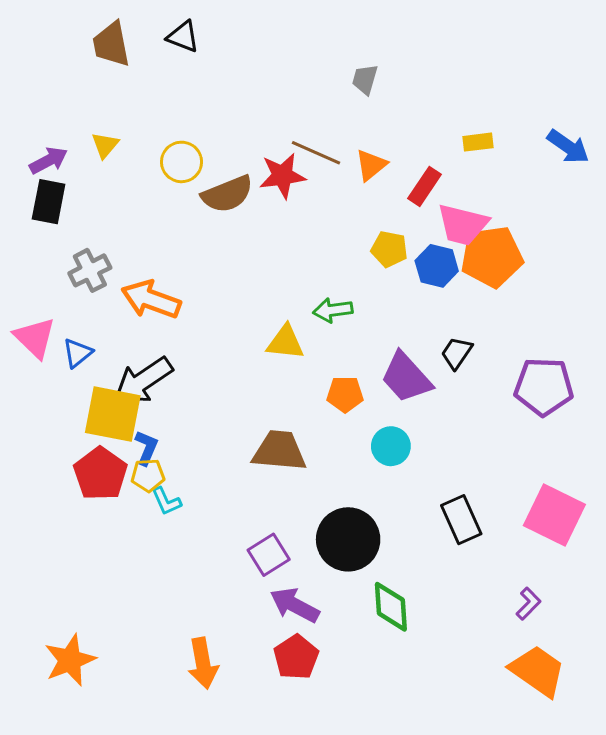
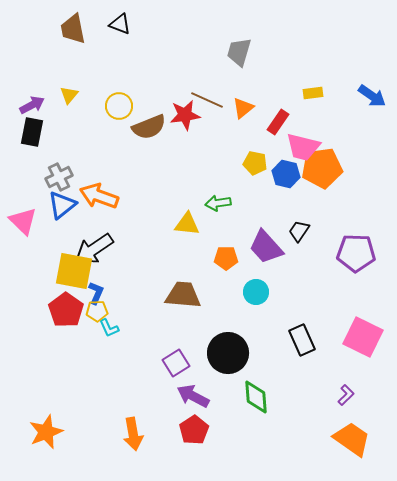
gray trapezoid: (365, 79) -> (239, 52), size x1.4
blue triangle: (78, 353) -> (62, 205), moved, size x1.4

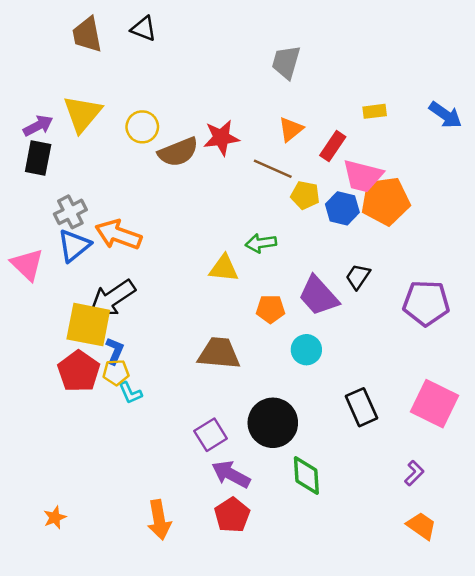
yellow triangle: (69, 95) -> (82, 114), size x1.8
brown line: (207, 100) -> (273, 169), moved
orange star: (46, 432) -> (55, 517), size x0.6
orange trapezoid: (352, 439) -> (421, 526), size x0.7

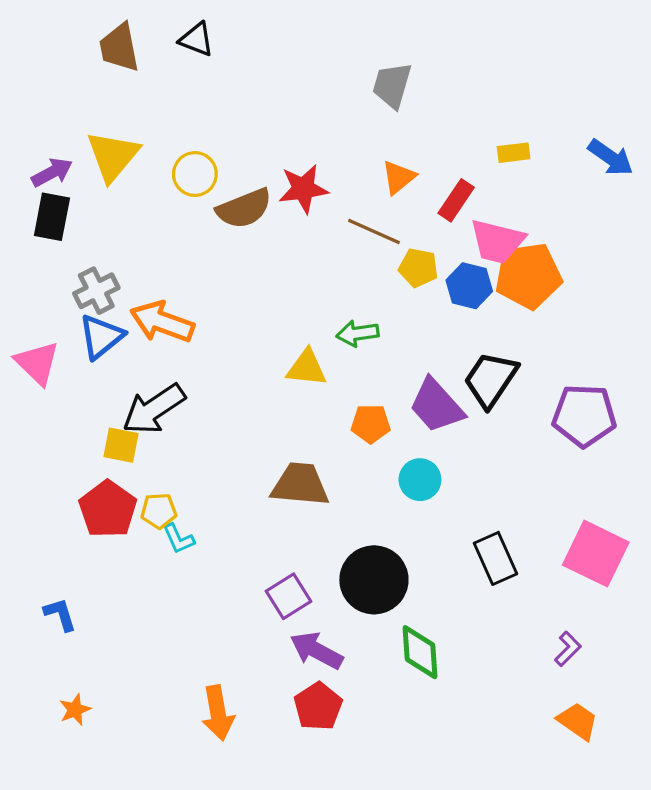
black trapezoid: (358, 277) -> (491, 379), size x1.6
yellow square: (88, 325) -> (121, 445), size x0.6
blue L-shape: (115, 351) -> (60, 614), moved, turned -40

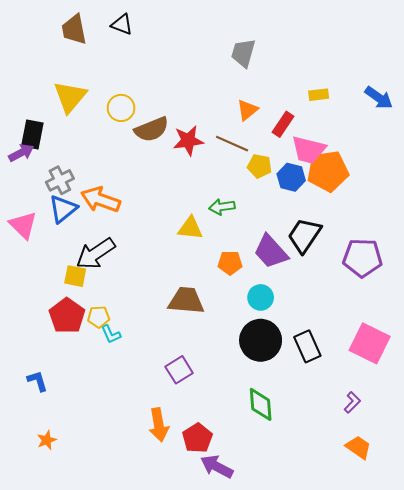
purple arrow: (52, 172) -> (21, 153), moved
red star: (303, 189) -> (188, 141), moved
black circle: (374, 580) -> (261, 340), moved
purple arrow: (316, 650) -> (217, 467), moved
orange arrow: (218, 713) -> (159, 425), moved

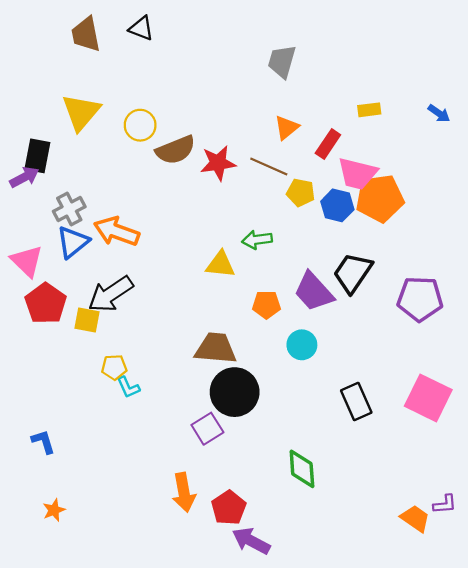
blue arrow: (379, 98) -> (439, 113), size x0.7
red pentagon: (67, 316) -> (46, 303), moved
black circle: (261, 340) -> (235, 392), moved
purple L-shape: (352, 402) -> (445, 504), moved, turned 40

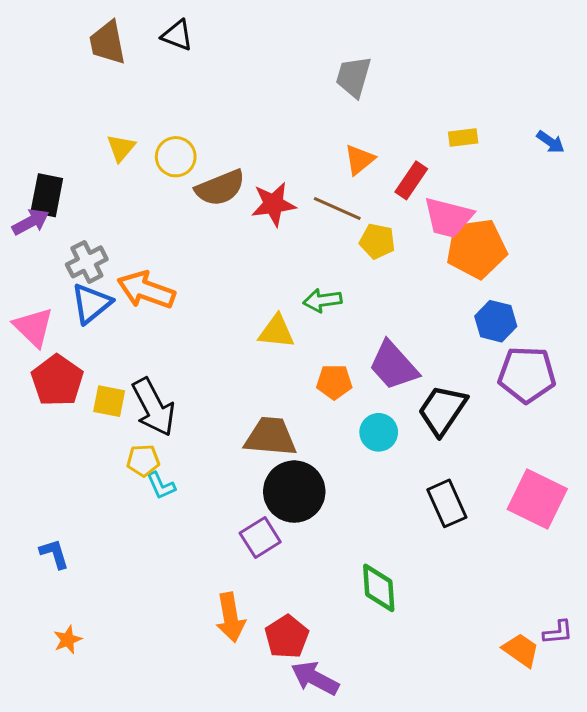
yellow triangle: (81, 112) -> (121, 148), moved, size x0.6
blue hexagon: (337, 205) -> (496, 321), moved
black trapezoid: (353, 273) -> (442, 410), moved
black arrow: (111, 294) -> (153, 407), moved, turned -84

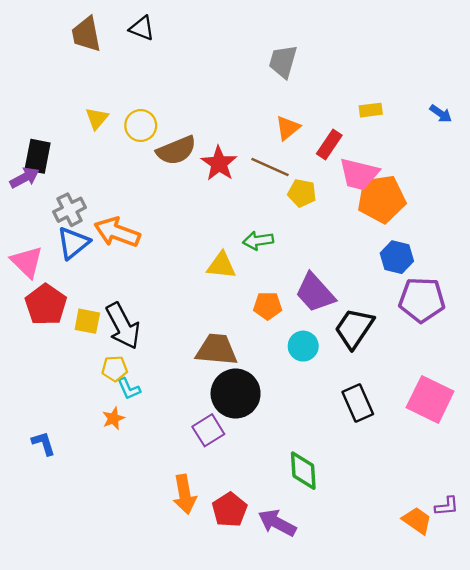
red star: (273, 204) -> (219, 163), turned -30
orange star: (68, 640) -> (113, 418), moved
purple arrow: (315, 678) -> (277, 523), moved

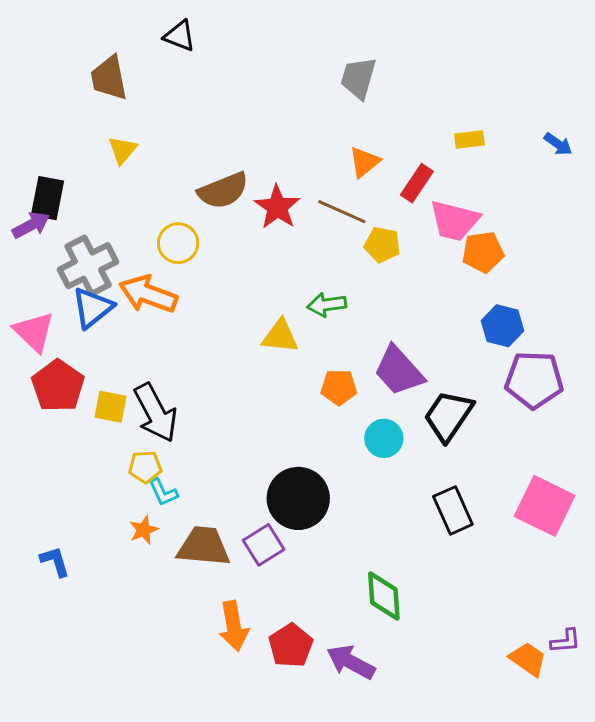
brown trapezoid: (86, 34) -> (109, 78), moved
yellow circle: (141, 125) -> (178, 243), moved
orange pentagon: (381, 199) -> (483, 252), size x0.7
gray cross: (70, 210) -> (88, 266), size x1.4
brown trapezoid: (217, 350) -> (204, 546), moved

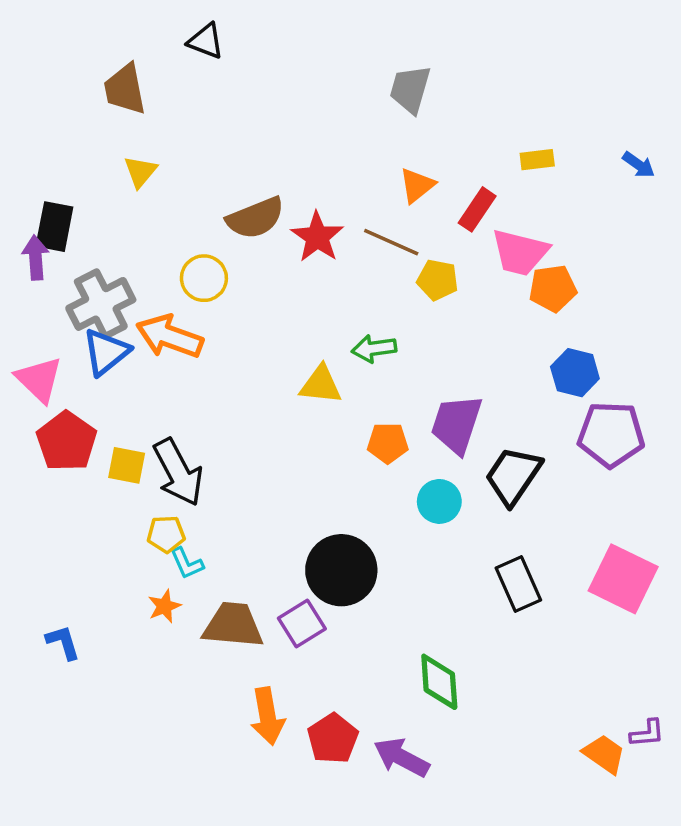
purple arrow: (31, 225) -> (36, 258), turned -66
purple trapezoid: (399, 371) -> (456, 424), turned 60

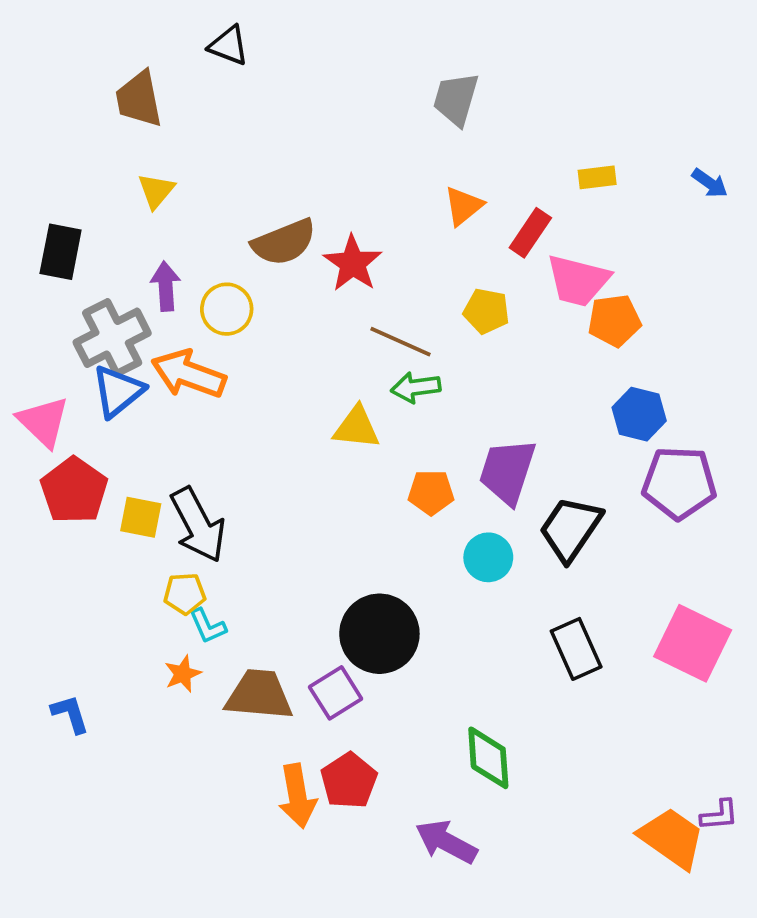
brown line: (391, 242) -> (400, 342), moved
purple arrow: (36, 258) -> (166, 286), moved
red pentagon: (333, 739) -> (349, 781), moved
orange trapezoid: (604, 754) -> (672, 838), size x1.4

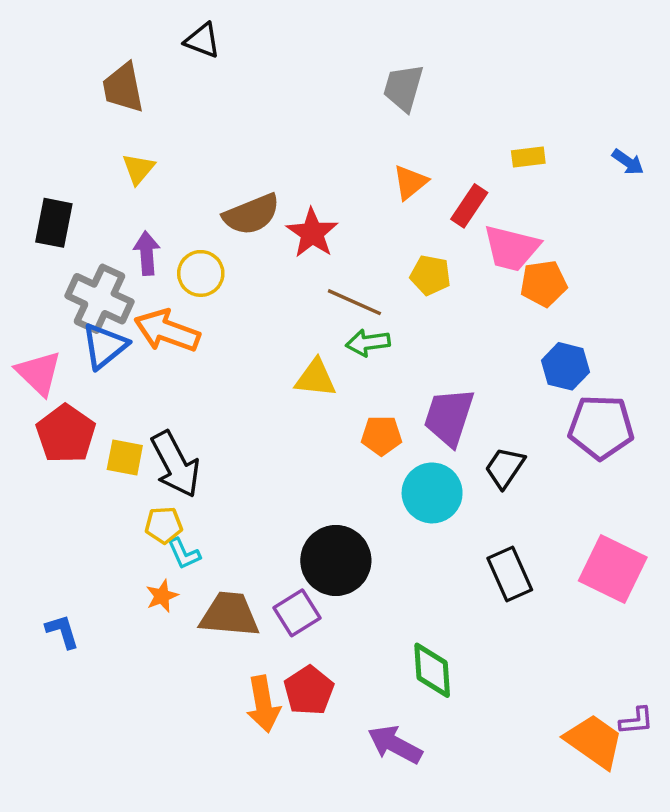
gray cross: (112, 338) -> (99, 299), turned -38
black trapezoid: (570, 529) -> (505, 468), size x0.7
cyan circle: (488, 557) -> (432, 493), size x1.4

